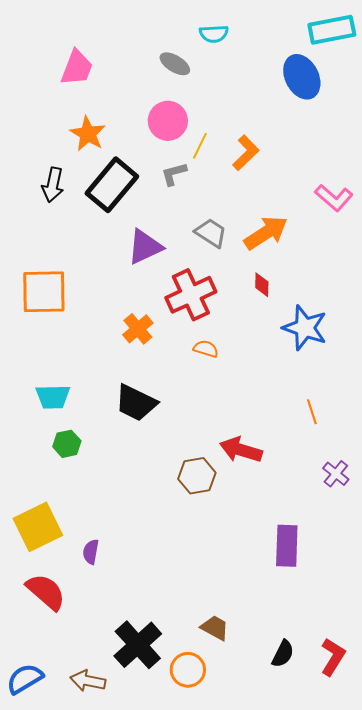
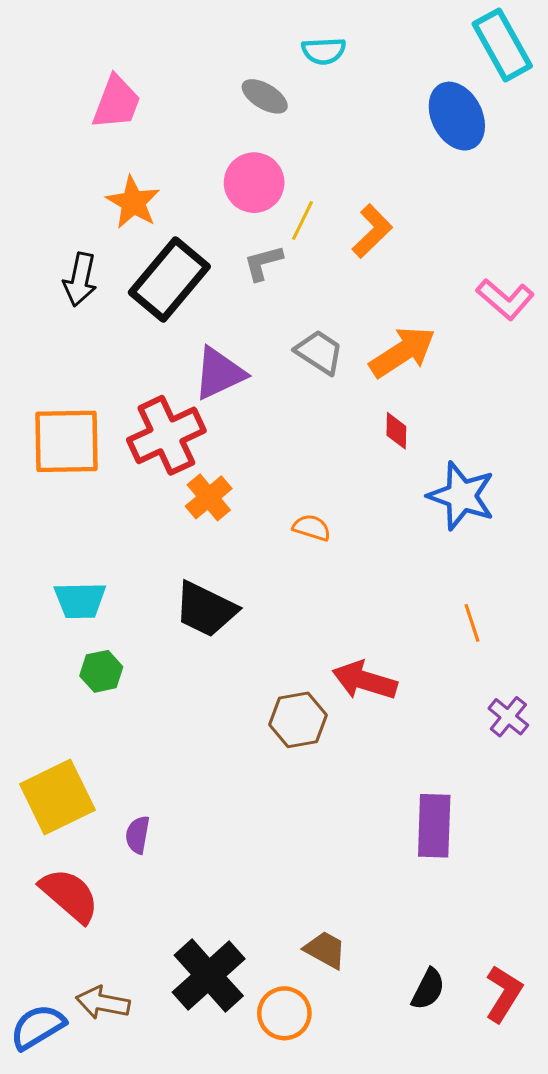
cyan rectangle: (332, 30) -> (502, 45), turned 72
red cross: (191, 295) -> (166, 435), moved
brown arrow: (88, 681) -> (103, 1003), moved

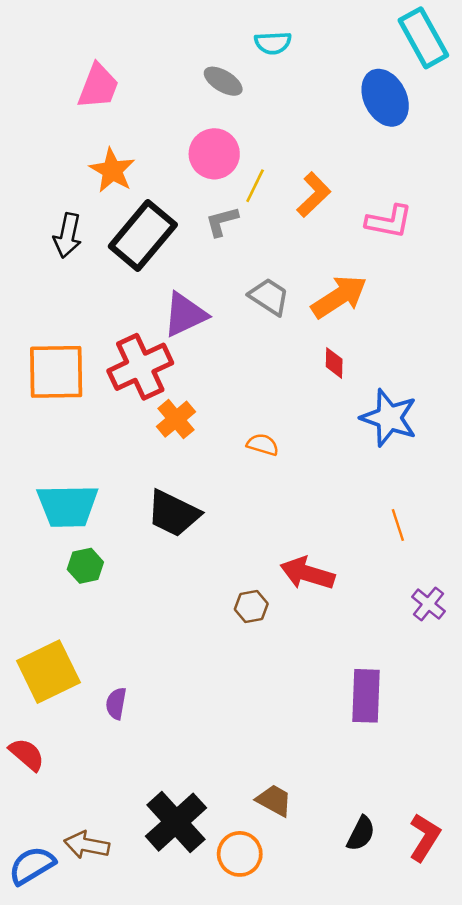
pink L-shape: (505, 299) -> (389, 221), moved, turned -30
cyan trapezoid: (80, 600) -> (68, 506), size x1.4
brown hexagon: (298, 720) -> (251, 607), size x0.7
red semicircle: (70, 895) -> (27, 754), moved, size x0.7

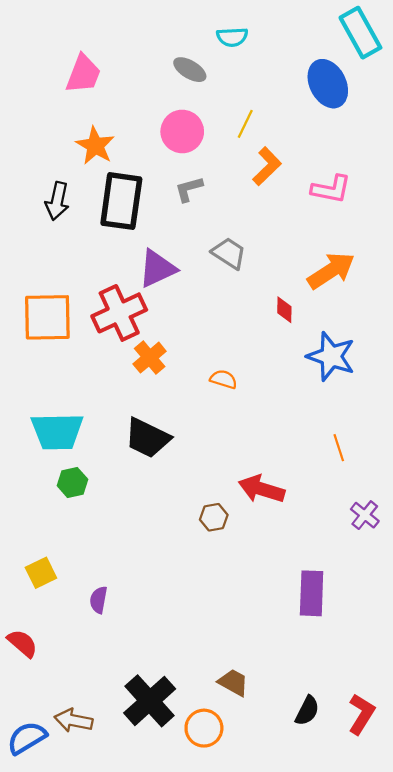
yellow line: (255, 186) -> (245, 124), moved
black rectangle: (143, 235) -> (121, 201), turned -32
orange arrow: (339, 297) -> (331, 271), moved
yellow square: (48, 672) -> (41, 573), size x0.6

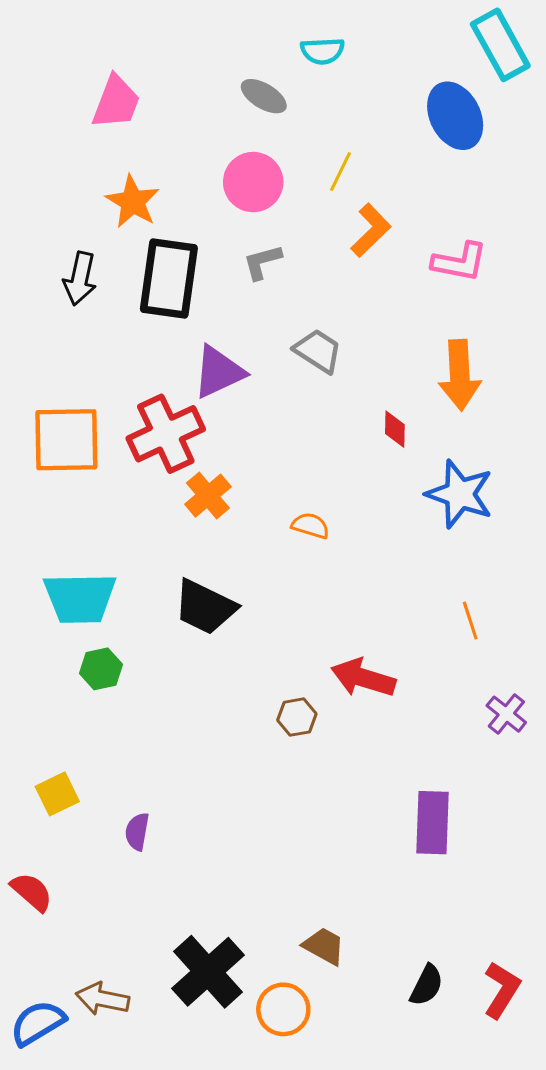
orange arrow: (331, 271) -> (460, 375), turned 120

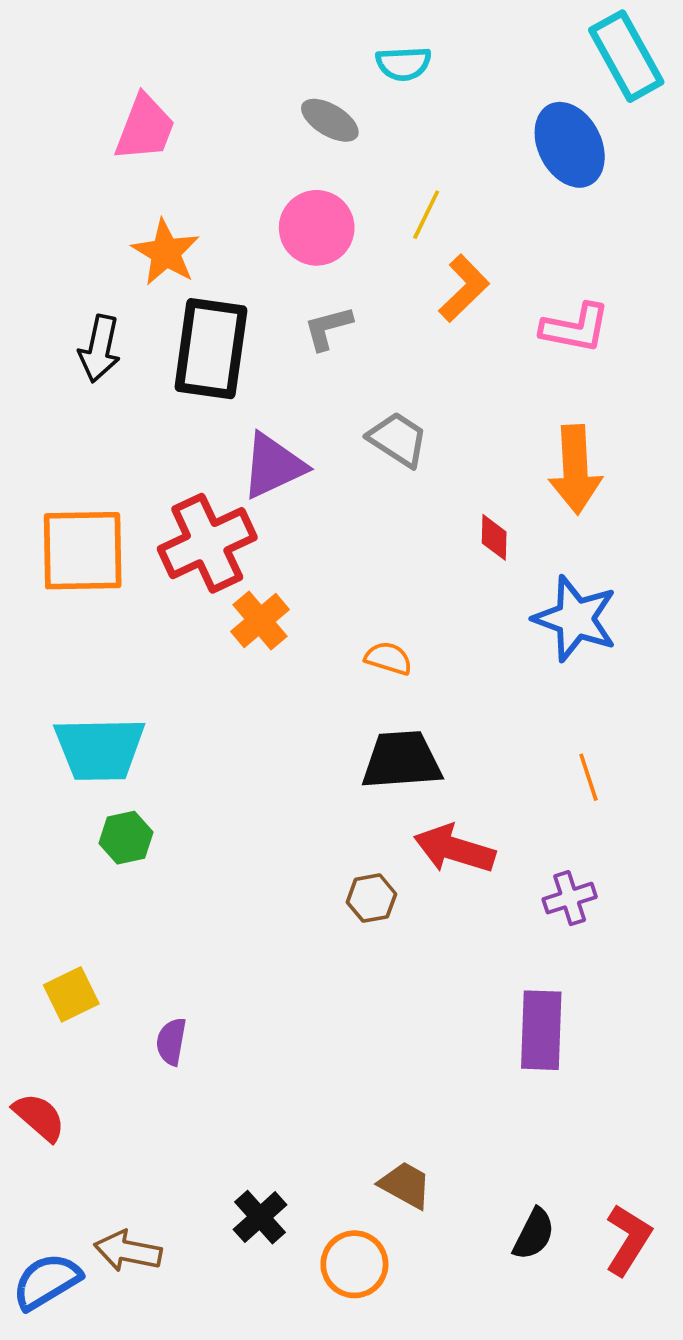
black trapezoid: (205, 607) -> (402, 760), moved, turned 150
purple cross: (506, 714) -> (570, 898), moved, turned 33
black cross: (208, 972) -> (260, 1217), size x0.6

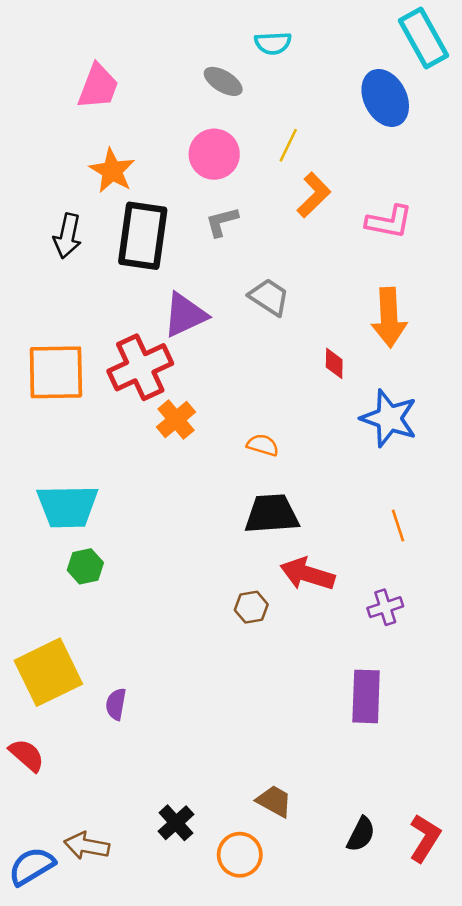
yellow square: (71, 994) -> (48, 672), size x1.8

